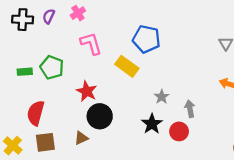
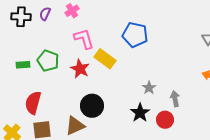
yellow rectangle: (127, 66) -> (105, 59), moved
red star: (87, 91) -> (80, 69), moved
brown triangle: (81, 138) -> (75, 126), size x1.5

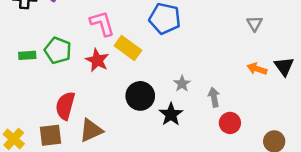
red semicircle: (33, 103) -> (65, 106), moved
black circle: (92, 106) -> (140, 96), moved
red circle: (165, 120) -> (230, 123), moved

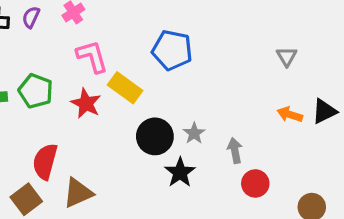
black triangle: (284, 66) -> (324, 111), turned 40
black circle: (140, 96) -> (155, 136), moved
brown square: (51, 135) -> (26, 199), turned -30

